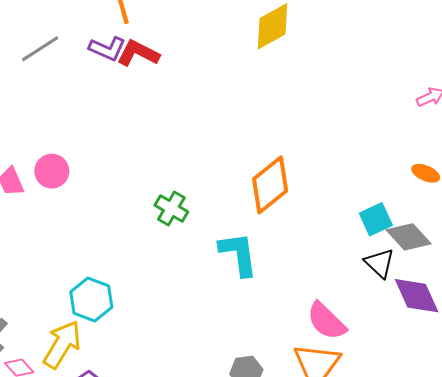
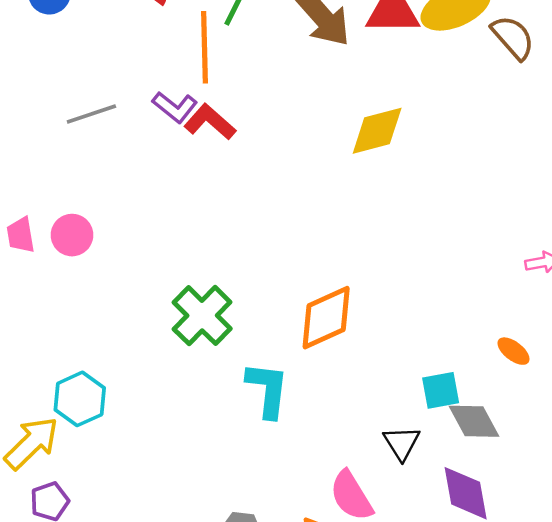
gray line: (40, 49) -> (91, 114), moved
green cross: (171, 208) -> (202, 316), size x1.5
black triangle: (380, 263) -> (402, 443), moved

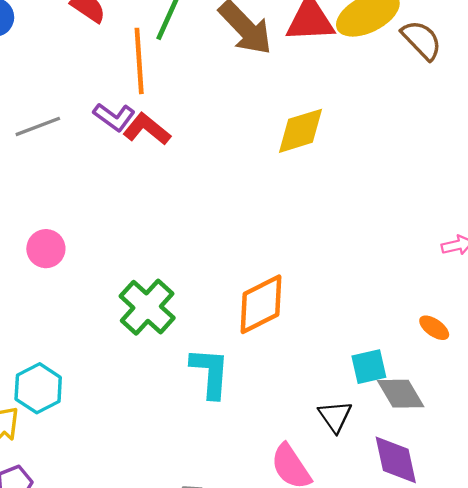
pink circle: (72, 235) -> (46, 249), moved

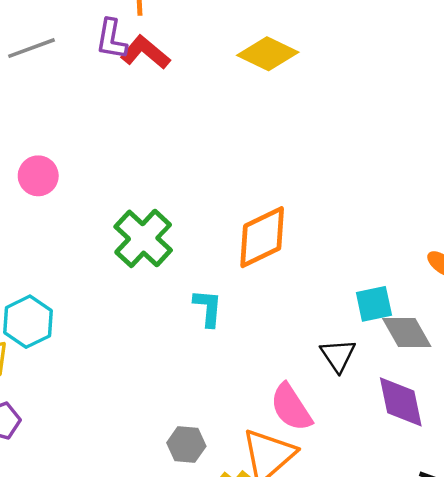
purple L-shape: (114, 117) -> (111, 39), turned 63
yellow diamond: (301, 131) -> (268, 54), moved, turned 42
cyan L-shape: (210, 373) -> (208, 308), size x0.7

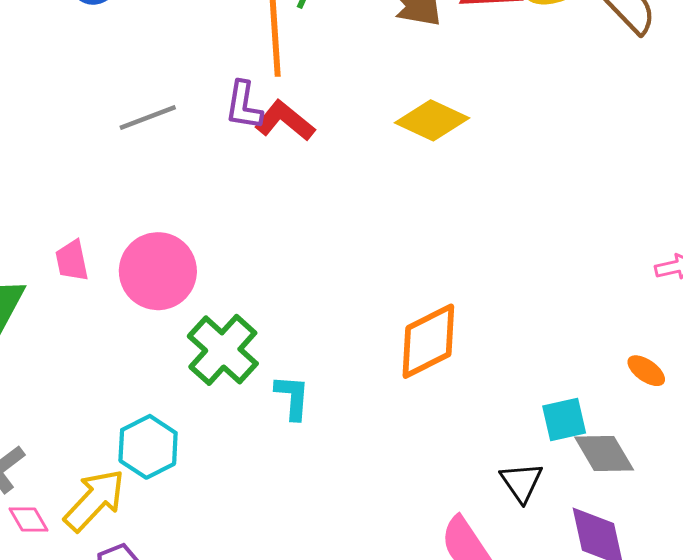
pink circle: (38, 176) -> (158, 271), size x1.6
green cross: (143, 238) -> (223, 350), moved
cyan L-shape: (208, 308) -> (292, 397), moved

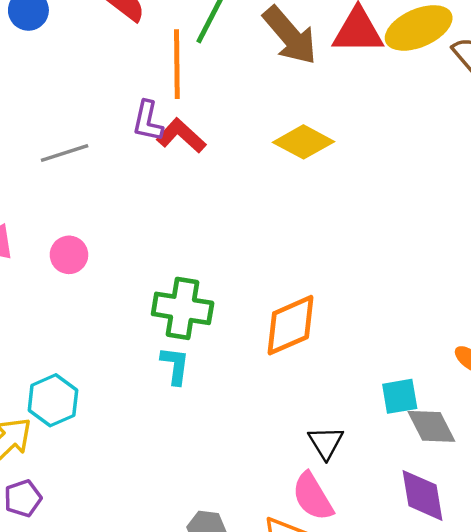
gray line: (148, 118) -> (65, 153), moved
pink circle: (158, 271) -> (69, 255), size x0.6
green cross: (223, 350) -> (183, 308), moved, turned -36
black triangle: (522, 482) -> (326, 442), moved

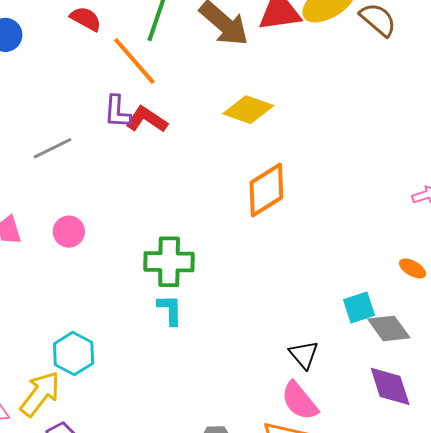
orange line: (177, 64) -> (134, 61), turned -32
orange diamond: (290, 325) -> (266, 190), moved

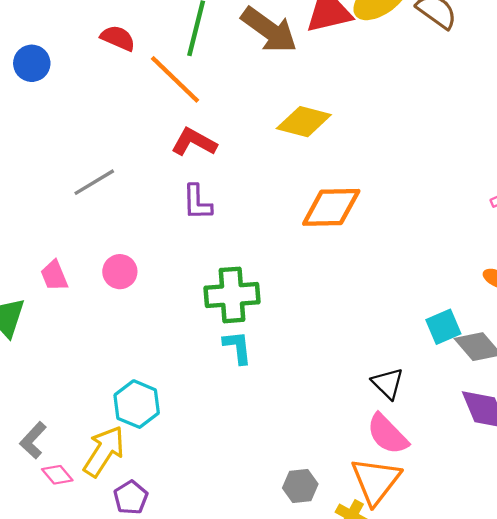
purple L-shape: (117, 112) -> (197, 202), moved
orange diamond: (266, 190) -> (331, 207), turned 36

